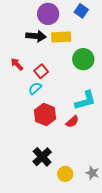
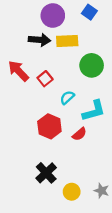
red arrow: (17, 64) -> (18, 71), size x1.5
cyan semicircle: (35, 88) -> (67, 98), moved

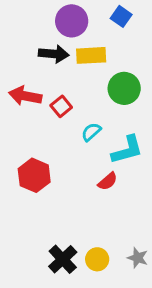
red arrow: (18, 71) -> (25, 96), turned -35
red hexagon: (49, 126) -> (34, 175), moved
black cross: (46, 173) -> (63, 259), moved

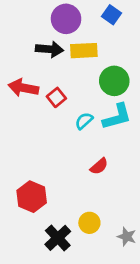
cyan L-shape: (127, 150) -> (117, 117), moved
red hexagon: (34, 175) -> (32, 197), moved
yellow circle: (97, 259) -> (89, 223), moved

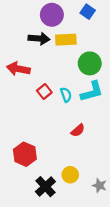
red square: (56, 97) -> (44, 92), moved
cyan semicircle: (84, 121) -> (66, 95), turned 112

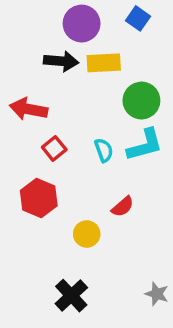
red square: (44, 92) -> (54, 148), moved
red hexagon: (25, 154) -> (39, 198), moved
yellow circle: (70, 175) -> (87, 234), moved

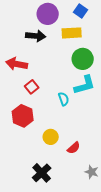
yellow rectangle: (104, 63) -> (72, 33), moved
cyan semicircle: (104, 150) -> (64, 99), moved
red semicircle: (123, 207) -> (74, 148), moved

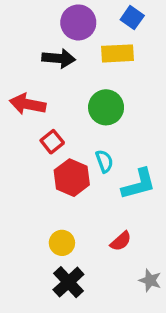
green circle: (83, 59) -> (106, 107), moved
cyan L-shape: (85, 85) -> (139, 184), moved
red hexagon: (23, 116) -> (72, 178), moved
yellow circle: (51, 137) -> (62, 243), moved

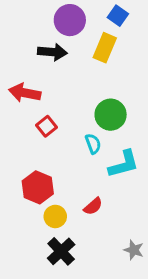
yellow rectangle: (117, 53) -> (105, 48), turned -64
green circle: (106, 107) -> (111, 115), moved
red hexagon: (72, 178) -> (38, 187), moved
red semicircle: (121, 241) -> (93, 206), moved

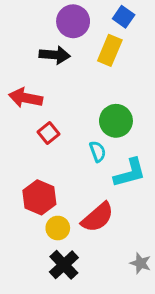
red semicircle: (93, 206) -> (98, 217), size x1.6

